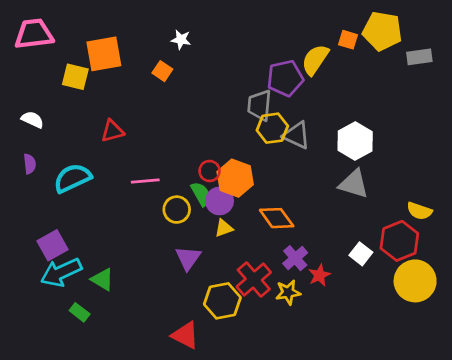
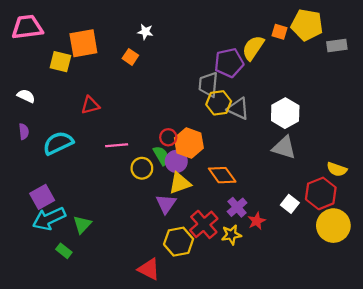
yellow triangle: (224, 228) -> (180, 183), size x1.5
purple triangle: (188, 258) -> (166, 204), moved
green triangle: (102, 279) -> (82, 224), turned 42

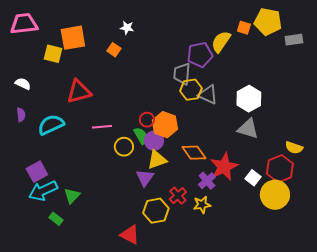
red triangle: (90, 105) -> (79, 92), size x1.5
red star: (257, 221) -> (224, 167), moved, size x1.8
red cross: (204, 224) -> (178, 196), size x0.7
yellow circle: (333, 226) -> (275, 195), moved

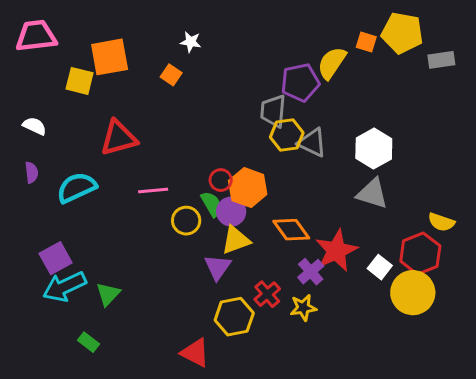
green rectangle: (56, 219) -> (89, 342), moved

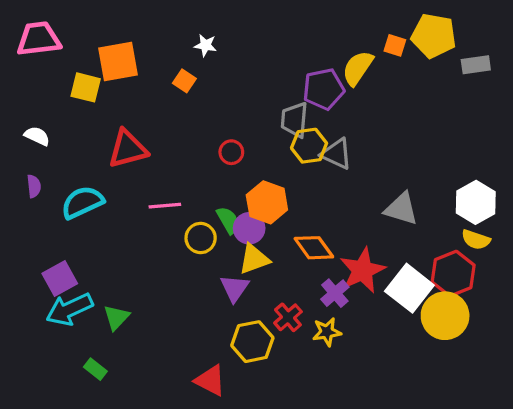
white hexagon: (374, 149) -> (476, 202), moved
red circle: (221, 180) -> (231, 152), moved
white square: (380, 267) -> (409, 288), size x1.8

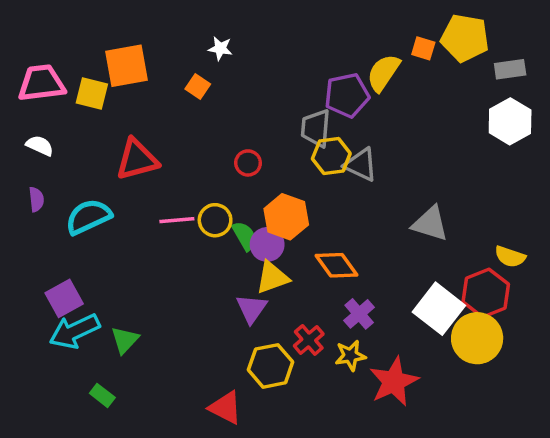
pink trapezoid: (39, 39) -> (42, 83), moved
white hexagon: (476, 202) -> (510, 121), moved
yellow circle: (201, 238) -> (215, 220), moved
red star: (362, 270) -> (394, 382), moved

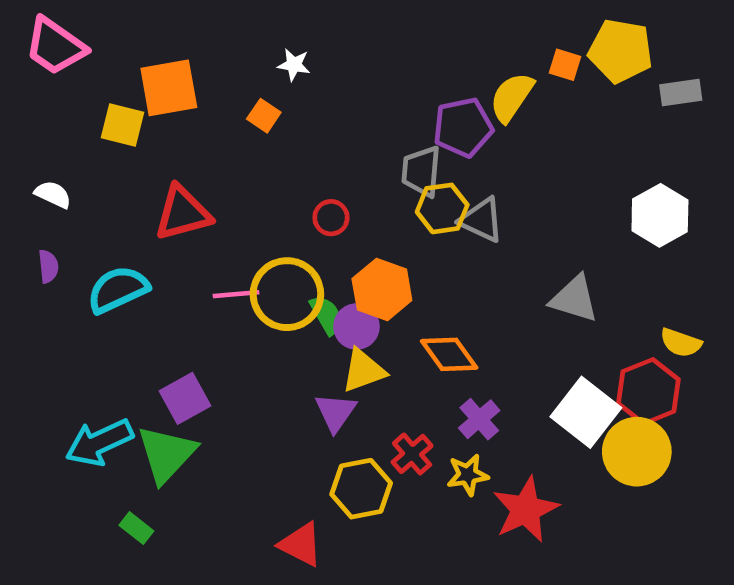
pink trapezoid: (42, 83) -> (55, 46), moved, turned -138
white hexagon: (510, 121) -> (660, 215), moved
yellow circle: (215, 220) -> (287, 294), size x1.6
purple square: (64, 298) -> (185, 398), moved
green triangle: (125, 340) -> (166, 454), size x1.6

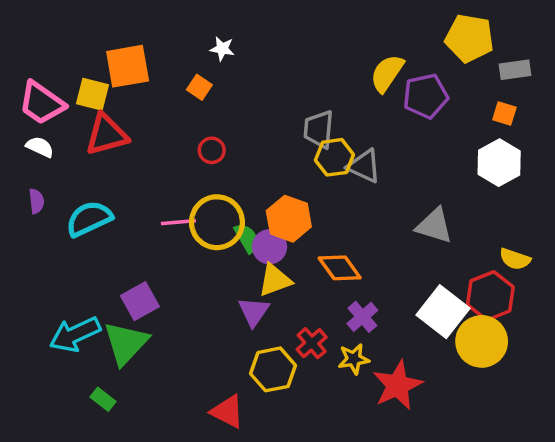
pink trapezoid: (55, 46) -> (42, 103), moved
orange square: (565, 65) -> (504, 114), moved
purple pentagon: (463, 127) -> (426, 96), moved
red triangle: (183, 213) -> (107, 135), moved
red circle: (331, 218) -> (212, 150), moved

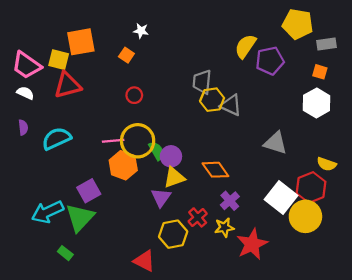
orange hexagon: (289, 219) -> (123, 165), moved

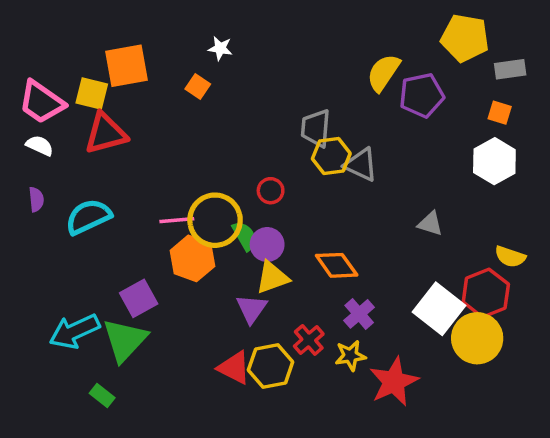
red circle: (134, 95) -> (271, 191), moved
gray triangle: (275, 143) -> (430, 224), size x0.7
red triangle: (144, 261) -> (234, 368), moved

